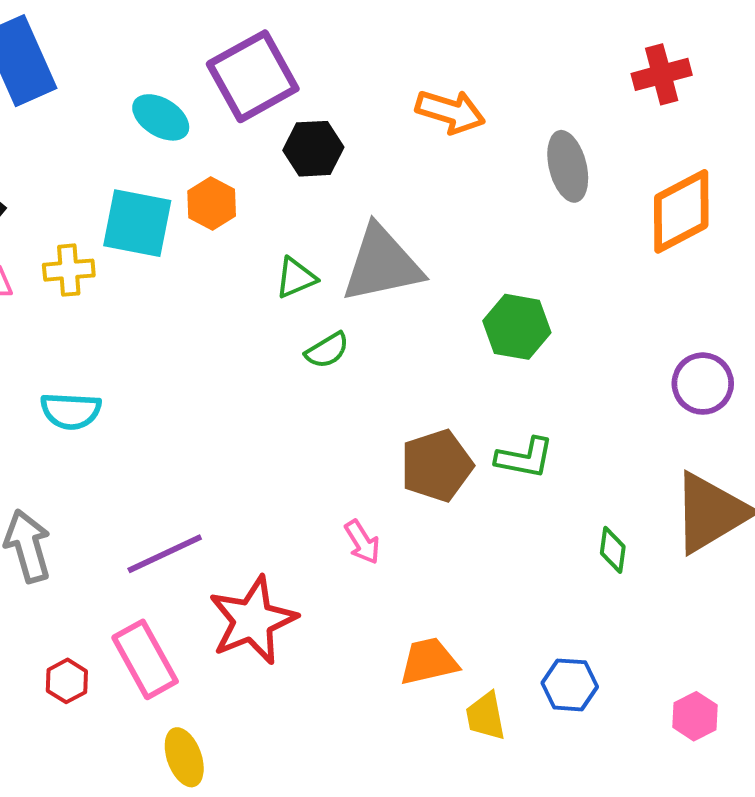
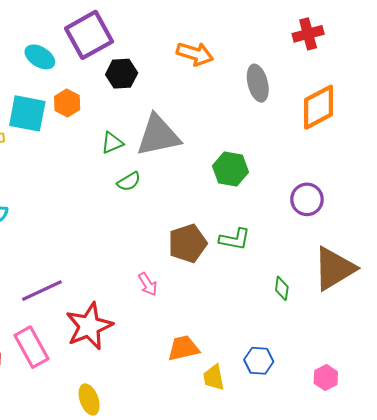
purple circle: (703, 384) -> (307, 199), moved
yellow ellipse: (184, 757) -> (89, 399), moved

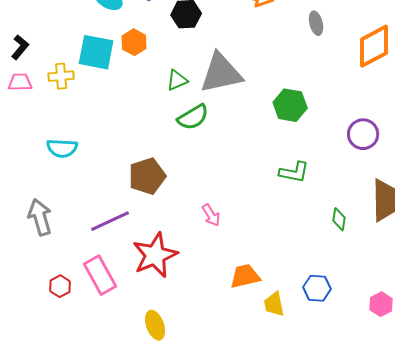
gray ellipse: (258, 83) -> (316, 23), size x0.7
green semicircle: (129, 182) -> (193, 117), size x1.4
brown pentagon: (188, 243) -> (147, 176), moved

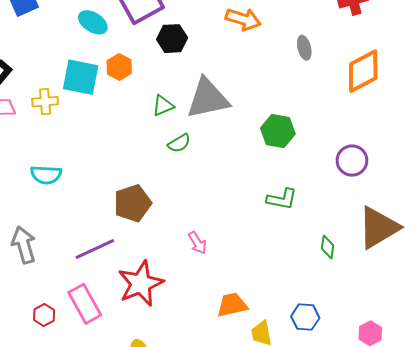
green semicircle: (193, 117) -> (179, 143), size x0.7

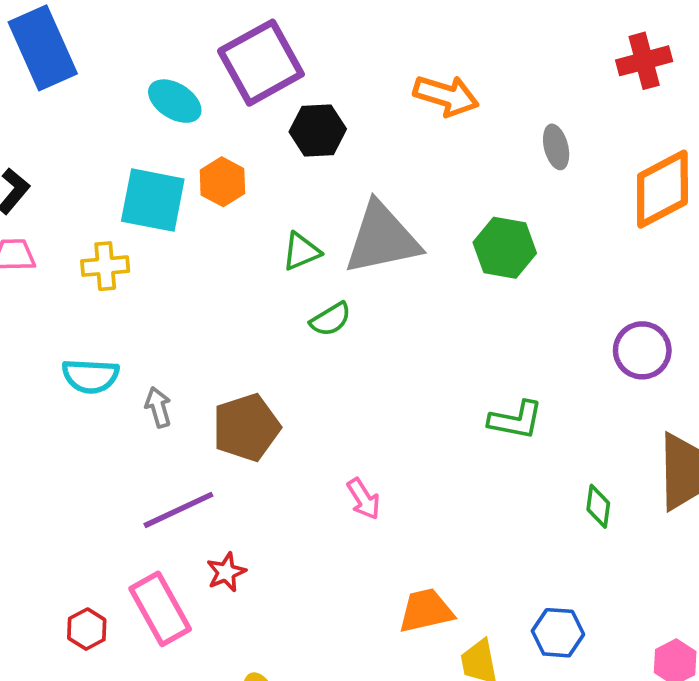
yellow cross: (45, 102) -> (105, 266), moved
green hexagon: (278, 131) -> (505, 248), moved
gray arrow: (24, 245) -> (158, 407), moved, size x0.6
red star: (141, 283) -> (226, 572), moved, size x0.5

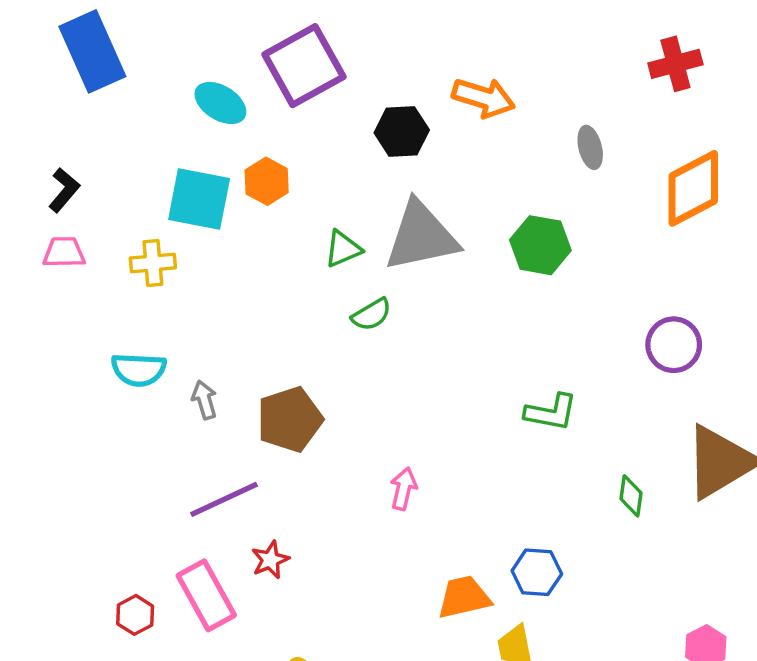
black hexagon: (318, 130) -> (402, 131), moved
pink arrow: (364, 499) -> (404, 489), turned -135
blue hexagon: (558, 633) -> (537, 572), moved

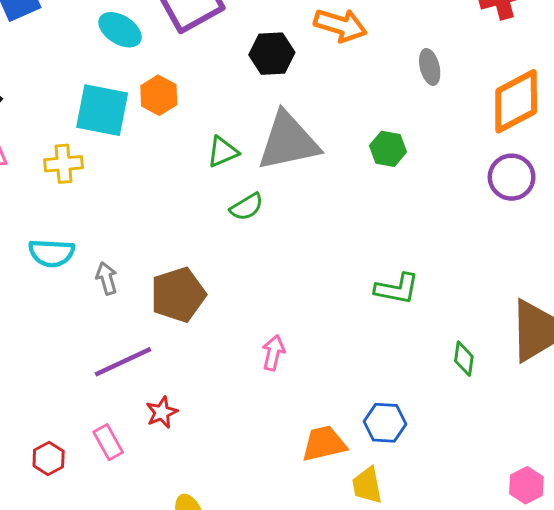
green hexagon: (540, 245) -> (388, 149), size x0.7
purple circle: (674, 345) -> (512, 177), moved
pink rectangle: (206, 595) -> (108, 442), size x0.6

